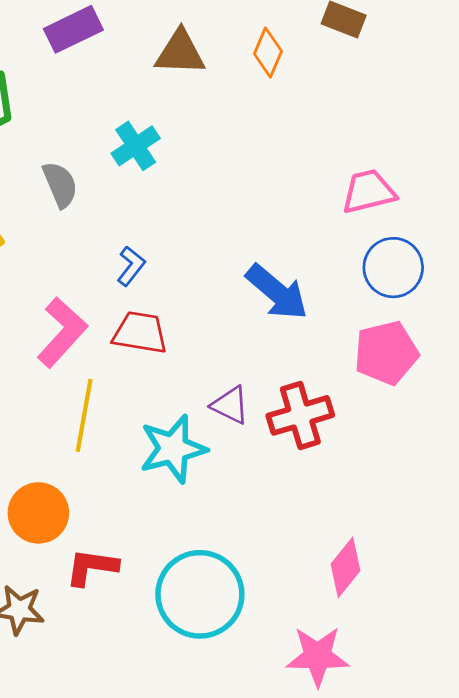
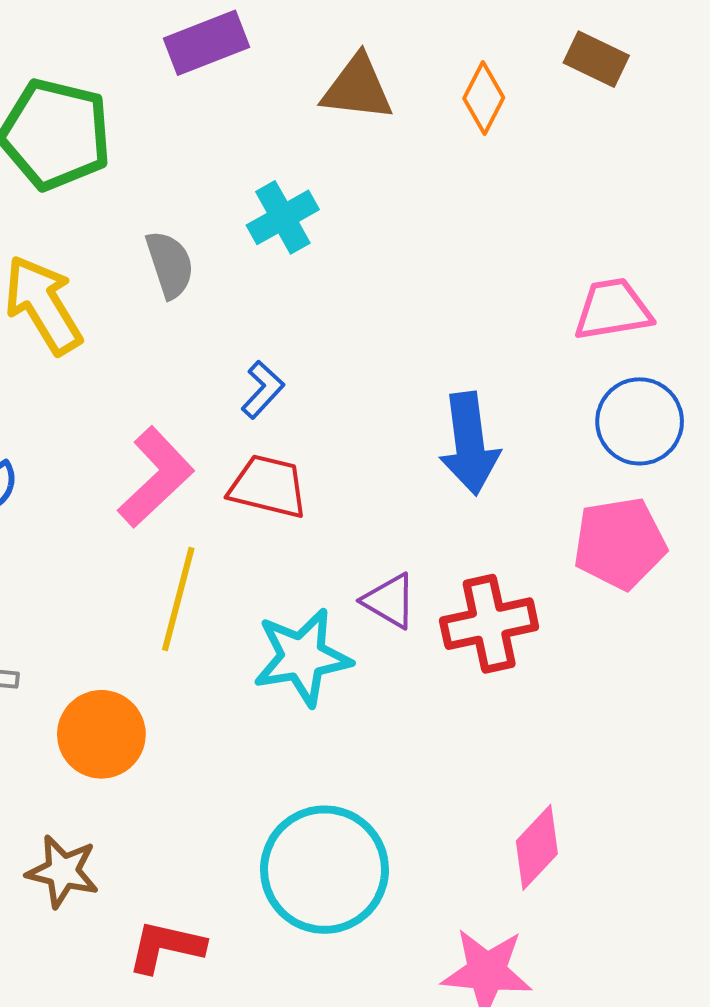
blue arrow: (277, 292) -> (469, 444), turned 38
red L-shape: (92, 567) -> (166, 947), moved

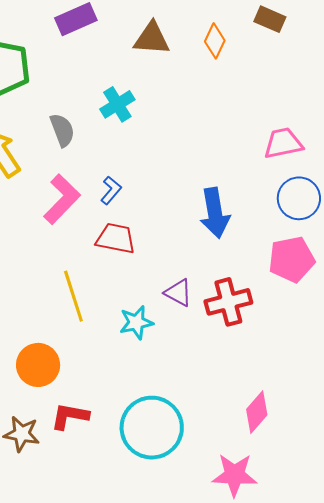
pink L-shape: (156, 477) -> (62, 199), moved
yellow line: (178, 599) -> (73, 296), turned -30
cyan star: (302, 657) -> (136, 322), size x0.7
red L-shape: (166, 947) -> (70, 416), moved

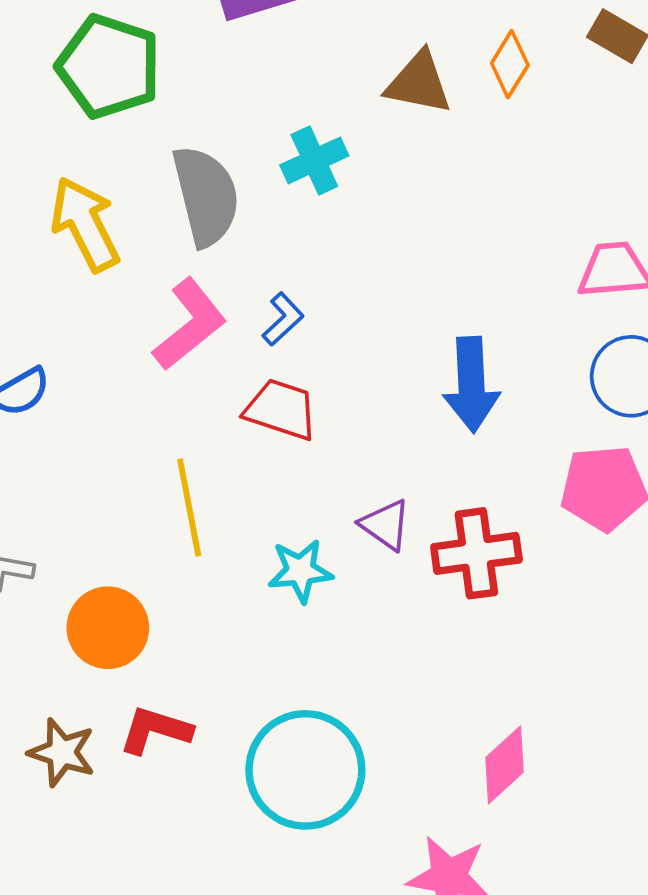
brown triangle: (152, 39) -> (419, 83), moved
gray semicircle: (62, 130) -> (206, 196), size x1.6

